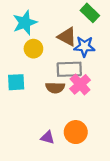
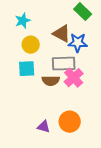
cyan star: (25, 23) -> (23, 21), size x0.7
cyan square: (16, 82) -> (27, 69), moved

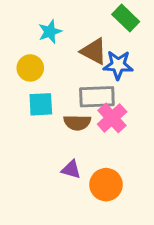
cyan star: (23, 21) -> (50, 32), moved
yellow circle: (31, 45) -> (30, 68), moved
purple triangle: (44, 127) -> (71, 169), moved

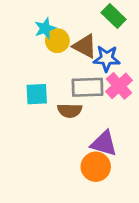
yellow circle: (30, 68) -> (57, 41), moved
pink cross: (112, 118) -> (119, 86), moved
purple triangle: (71, 169) -> (104, 143), moved, size x1.5

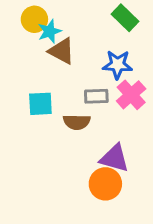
yellow circle: (57, 41) -> (34, 19), moved
brown triangle: (85, 46) -> (62, 51), moved
gray rectangle: (88, 87) -> (96, 96), size x0.7

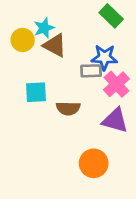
yellow circle: (34, 19) -> (23, 40), moved
gray rectangle: (96, 96) -> (91, 71), moved
purple triangle: (114, 158) -> (115, 120), moved

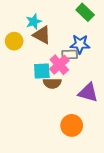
yellow circle: (23, 40) -> (14, 41), moved
pink cross: (116, 84) -> (59, 65), moved
cyan square: (36, 92) -> (42, 71), moved

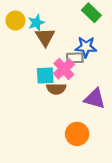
brown triangle: (42, 35) -> (45, 37), turned 30
yellow circle: (14, 41) -> (15, 21), moved

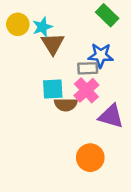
pink cross: (64, 69) -> (86, 90), moved

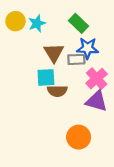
green rectangle: (107, 15) -> (79, 23), moved
brown triangle: (53, 44) -> (54, 53), moved
pink cross: (86, 90) -> (97, 79), moved

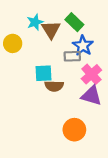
yellow circle: (16, 21) -> (13, 43), moved
blue star: (88, 48) -> (83, 46), turned 30
brown triangle: (54, 53) -> (51, 30), moved

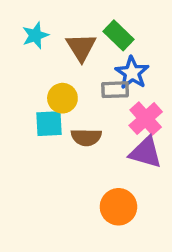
cyan star: (35, 22) -> (35, 35), moved
yellow circle: (13, 43) -> (62, 98), moved
cyan square: (44, 73) -> (49, 124), moved

